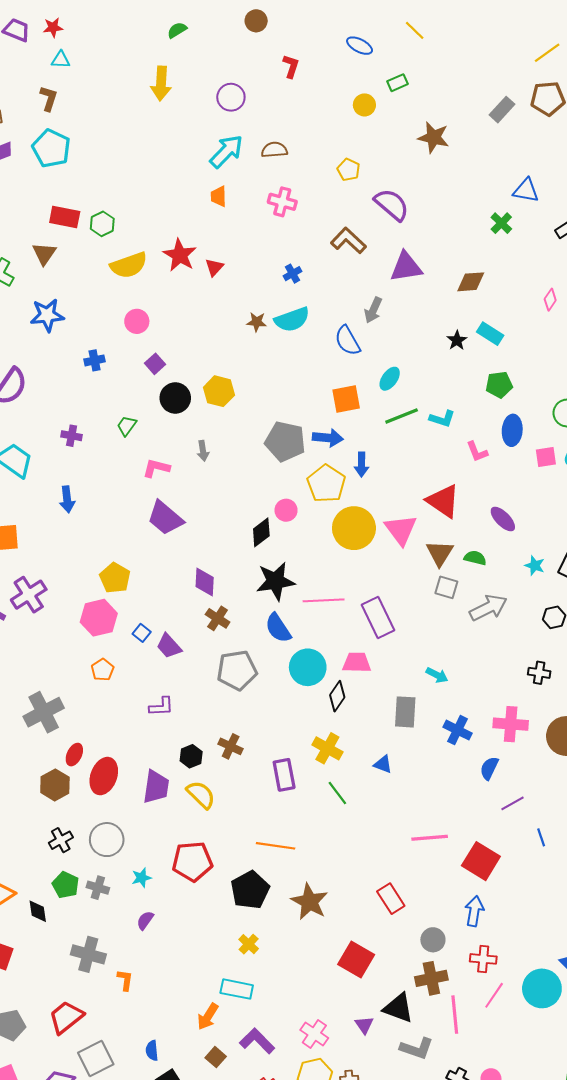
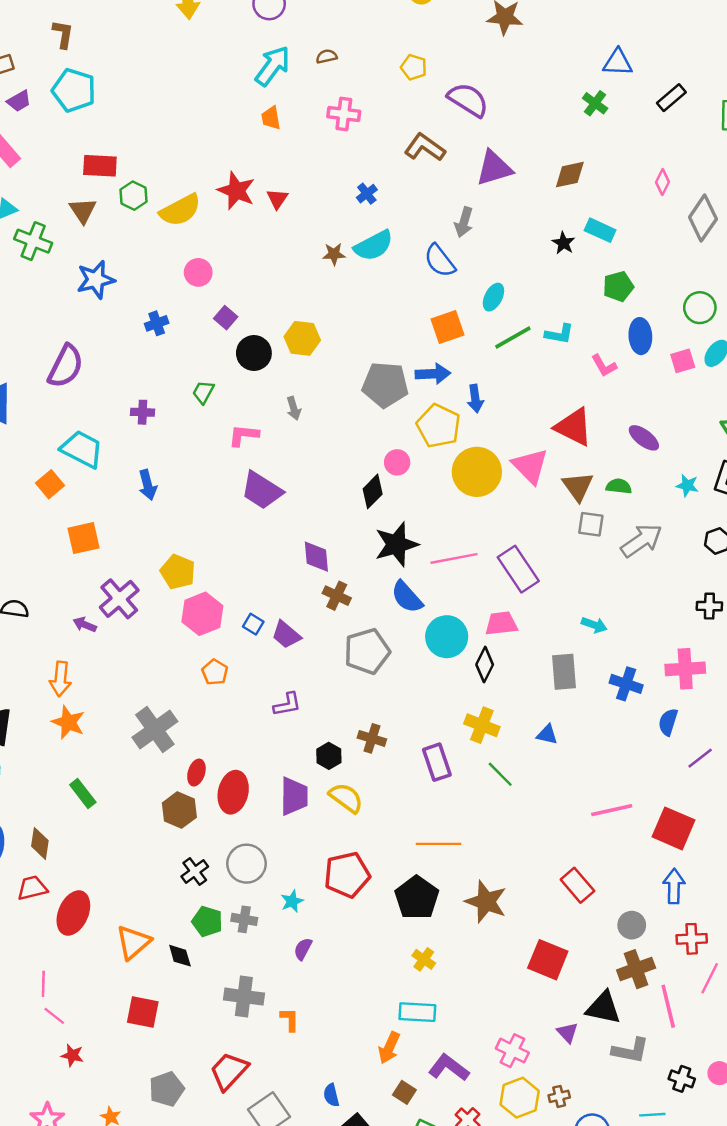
brown semicircle: (274, 150) -> (327, 56), size x0.7
green hexagon: (102, 224) -> (133, 196), moved
yellow pentagon: (115, 578) -> (178, 572), moved

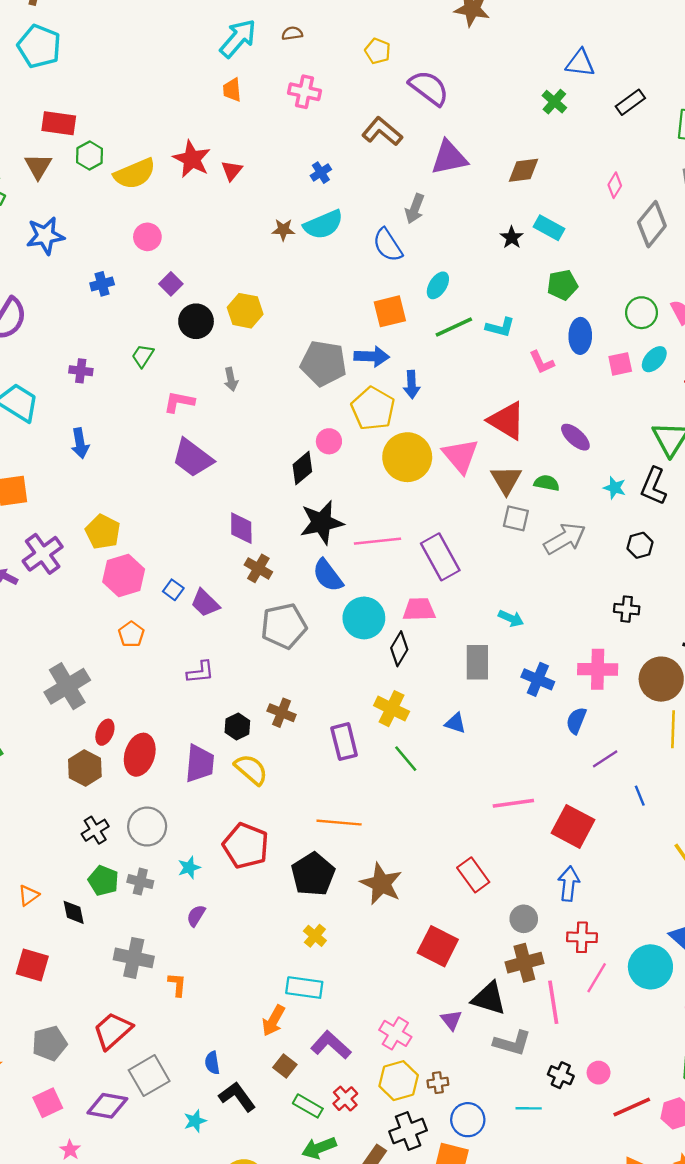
red pentagon: (347, 875) -> (246, 846), turned 30
orange triangle: (133, 942) -> (29, 895), size x0.6

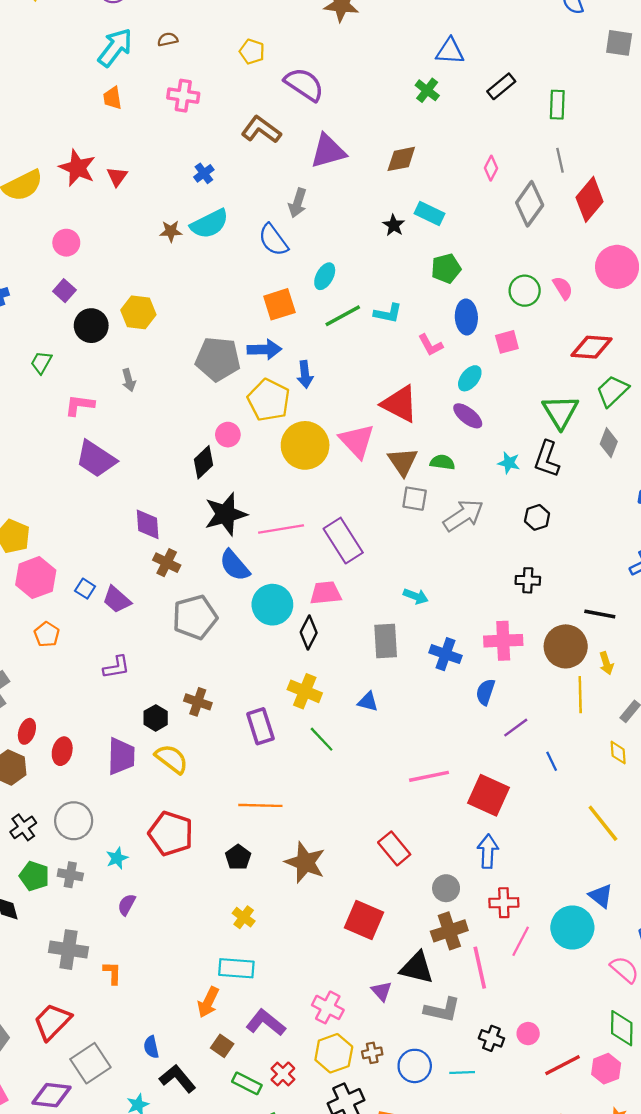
pink circle: (147, 237) -> (66, 243), moved
cyan ellipse: (654, 359) -> (470, 378), moved
red ellipse: (140, 755) -> (62, 751), size x0.7
black pentagon: (313, 874) -> (238, 857), size x0.6
blue circle: (468, 1120) -> (415, 1066), moved

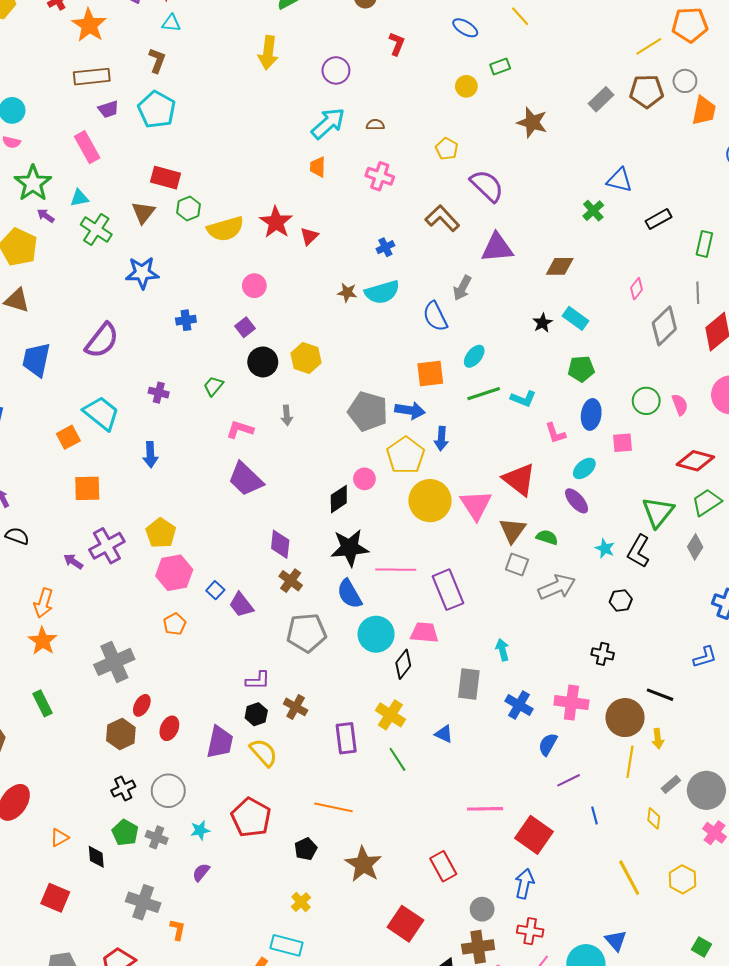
cyan arrow: (416, 596) -> (502, 650), turned -135
purple L-shape: (116, 667) -> (258, 680), moved

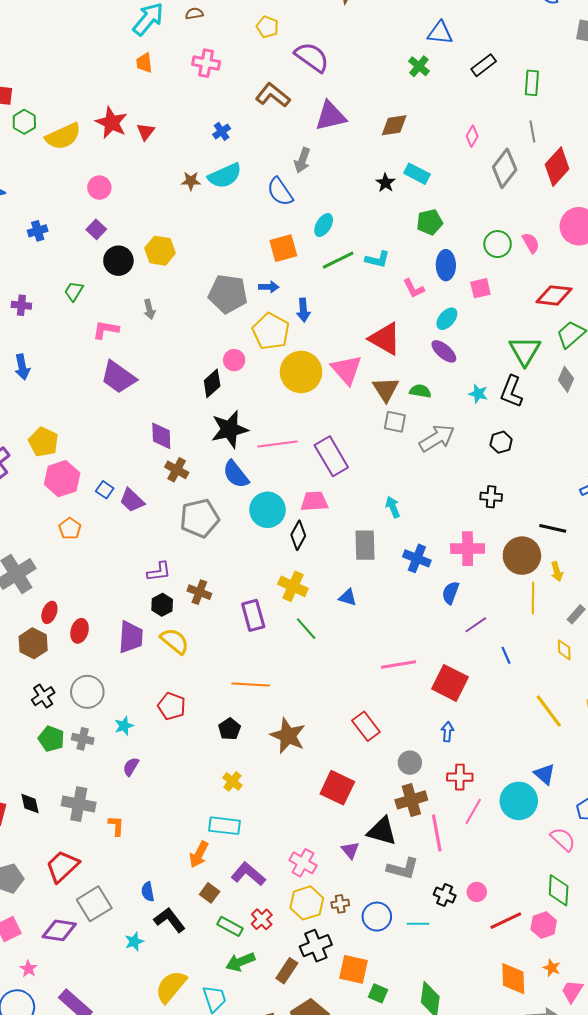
blue arrow: (410, 410) -> (269, 287), size x0.7
red pentagon: (251, 817) -> (172, 706), size x0.7
black diamond: (96, 857) -> (30, 804), moved
blue arrow: (524, 884) -> (447, 732), size x0.7

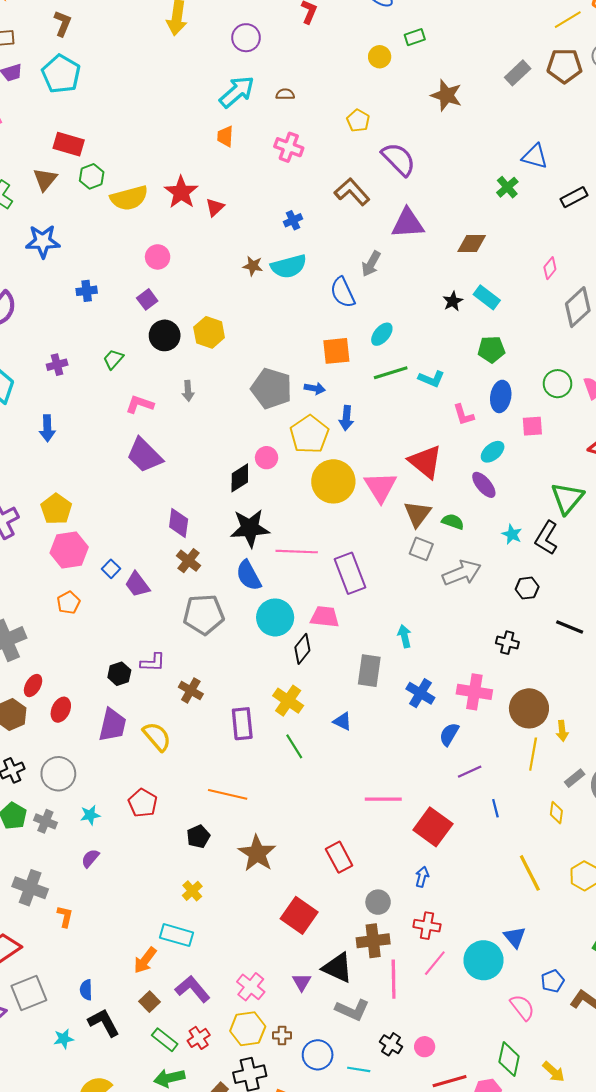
purple cross: (21, 305) -> (57, 365), turned -30
black line: (553, 528) -> (570, 627), moved
black hexagon: (162, 605) -> (119, 674), moved

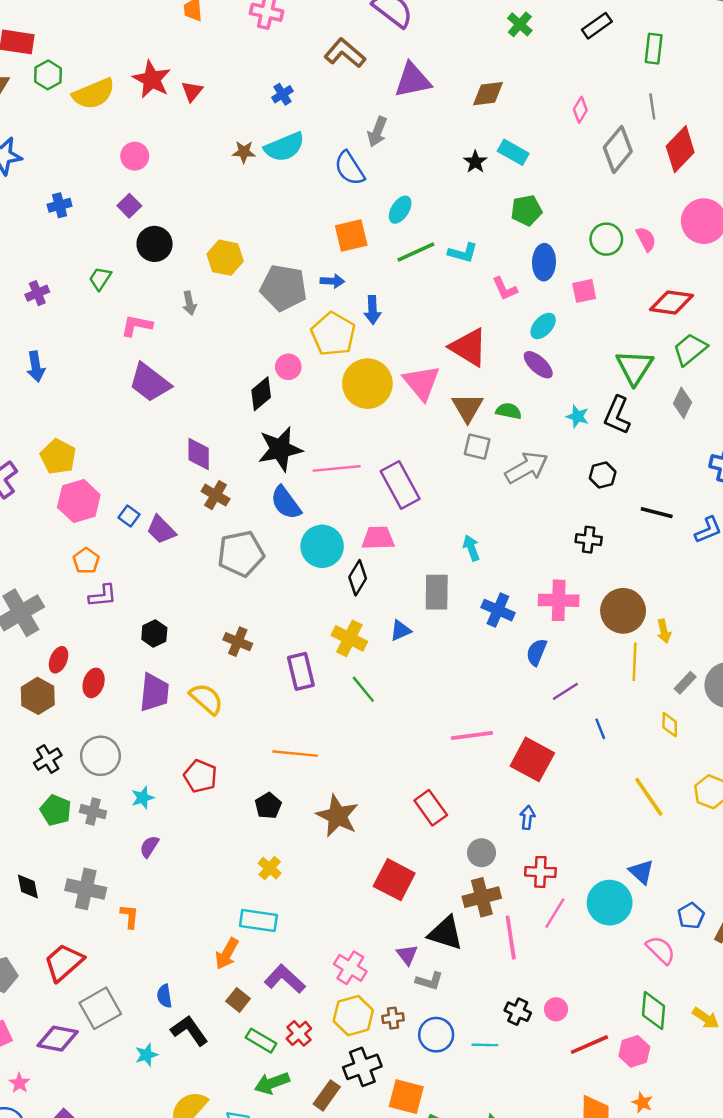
yellow hexagon: (209, 332) -> (225, 258), moved
purple L-shape: (153, 662) -> (103, 596), moved
blue triangle: (343, 721) -> (401, 630), moved, turned -42
gray L-shape: (352, 1010) -> (429, 981), moved, size x0.7

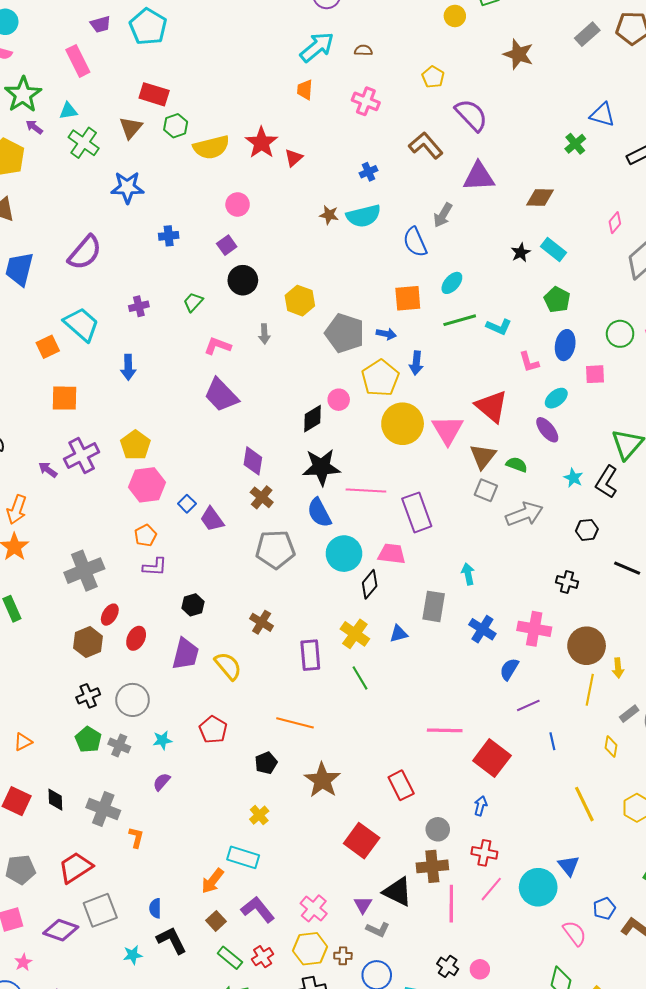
green pentagon: (526, 210) -> (557, 300), turned 30

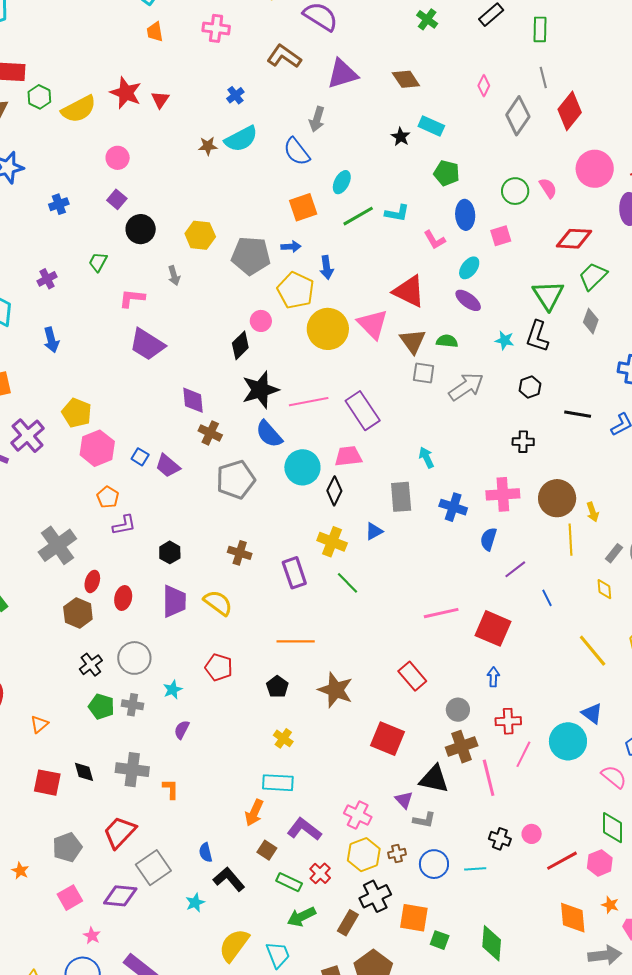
brown diamond: (540, 197) -> (406, 79), turned 68

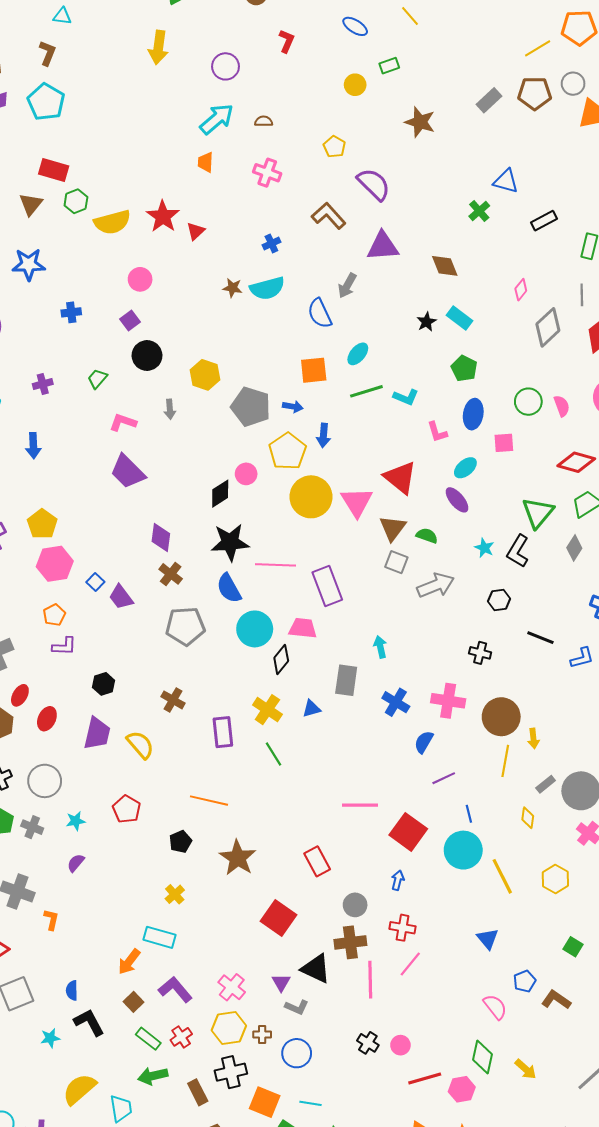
cyan circle: (568, 741) -> (463, 850), moved
cyan line: (475, 869) -> (310, 1103), moved
brown rectangle: (348, 923) -> (198, 1092), turned -70

